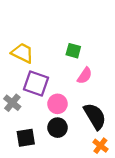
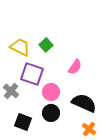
green square: (73, 51) -> (46, 45), moved, turned 32
black semicircle: (95, 116) -> (84, 103), turned -35
black square: (26, 138) -> (23, 122), turned 30

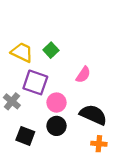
orange cross: (89, 129) -> (99, 144), turned -32

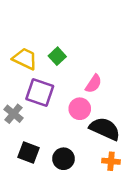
pink circle: (56, 103) -> (80, 109), moved
black circle: (56, 126) -> (64, 159), moved

